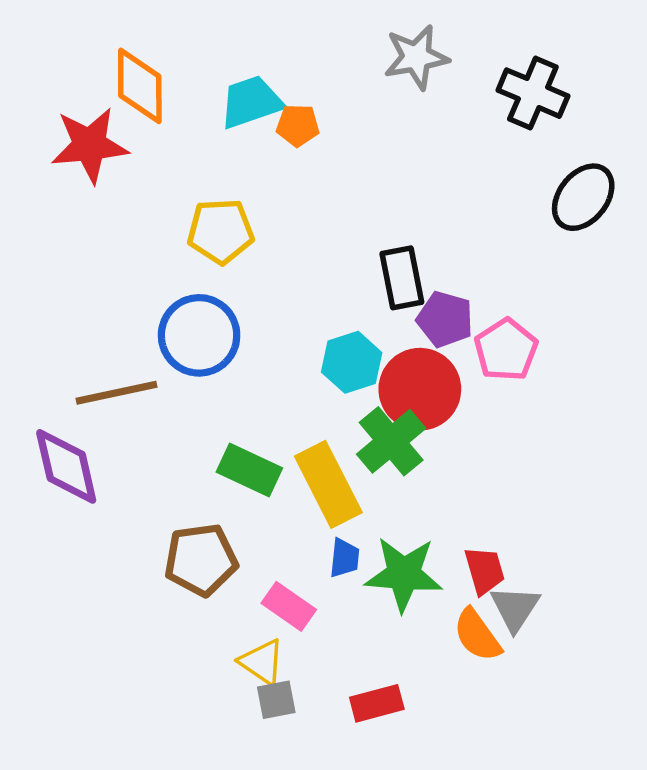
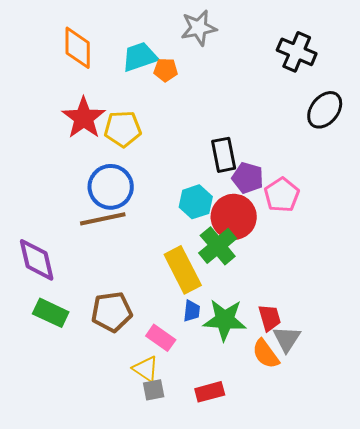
gray star: (416, 57) -> (199, 28), moved
red star: (90, 145) -> (84, 118), moved, turned -30
brown line: (116, 393) -> (103, 219), moved
green rectangle: (249, 470) -> (51, 313), moved

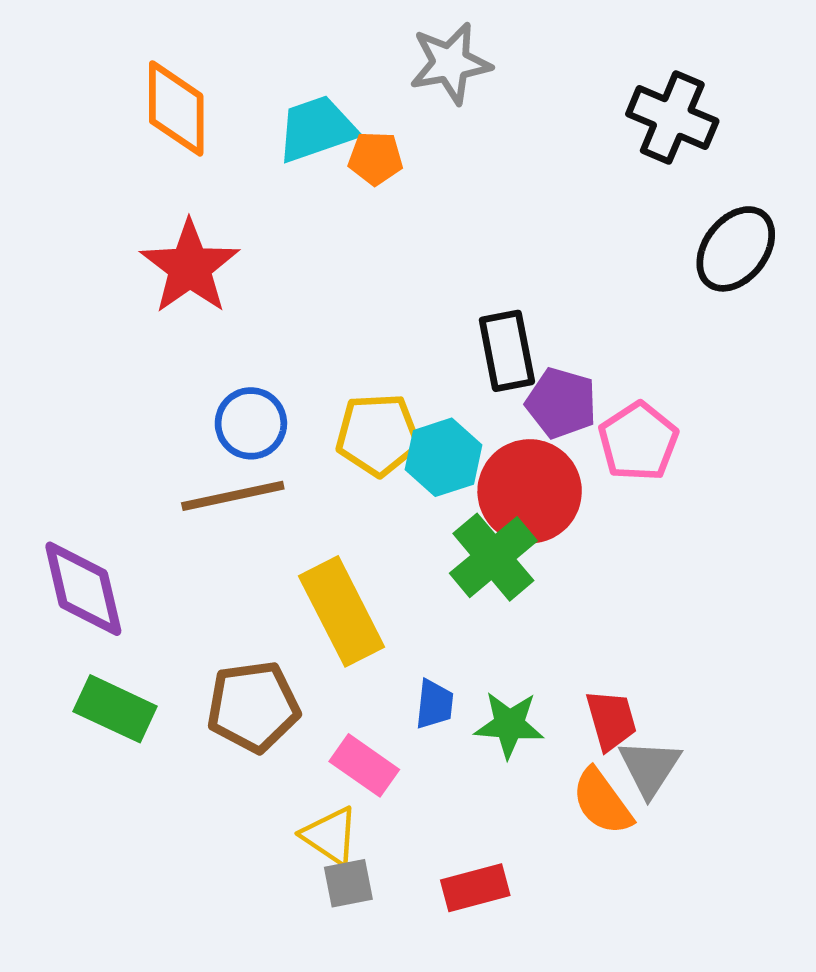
yellow pentagon: (123, 129) -> (378, 435), moved
blue circle: (111, 187) -> (251, 423), size x0.7
yellow rectangle: (183, 270) -> (342, 611), moved
green star: (225, 320) -> (509, 725), size x0.7

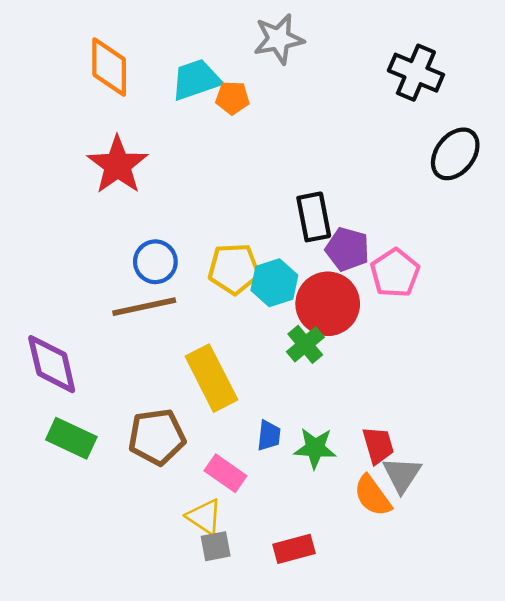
green cross: (493, 557) -> (305, 344), size x0.7

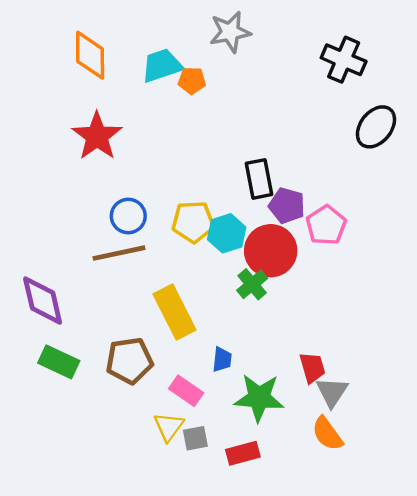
green star: (315, 448) -> (259, 398), moved, size x1.4
orange semicircle: (373, 496) -> (327, 434), moved
yellow triangle: (204, 517) -> (169, 427), turned 32
gray square: (216, 546) -> (195, 438), moved

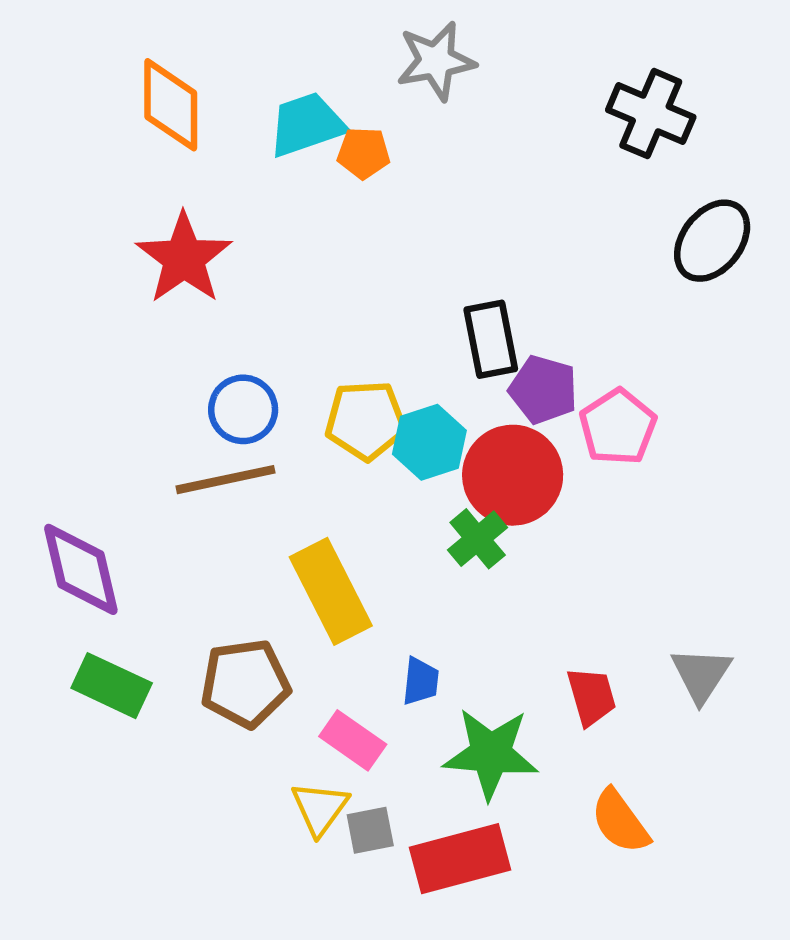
gray triangle: (332, 392) -> (701, 675), moved
red rectangle: (243, 453) -> (460, 859), size x1.5

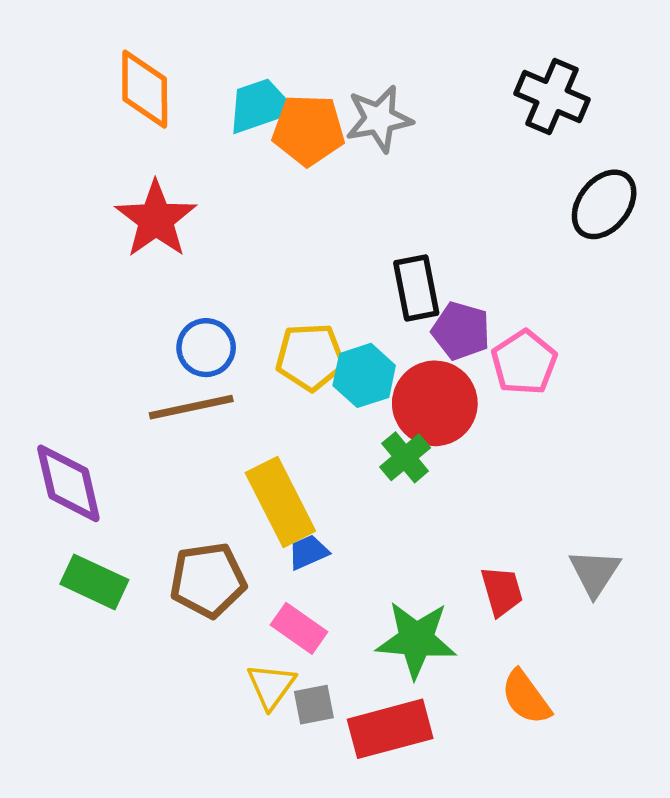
gray star: (436, 61) -> (379, 119), moved
orange pentagon: (364, 153) -> (308, 130), size x1.6
blue trapezoid: (421, 681) -> (308, 552), moved, turned -120

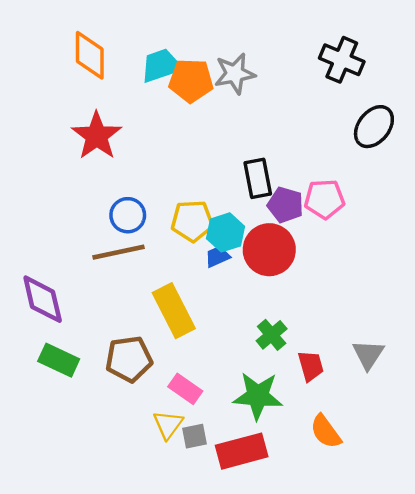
pink pentagon: (524, 362) -> (324, 199), moved, turned 30
green cross: (405, 457) -> (272, 335), moved
blue trapezoid: (308, 552) -> (217, 257), moved

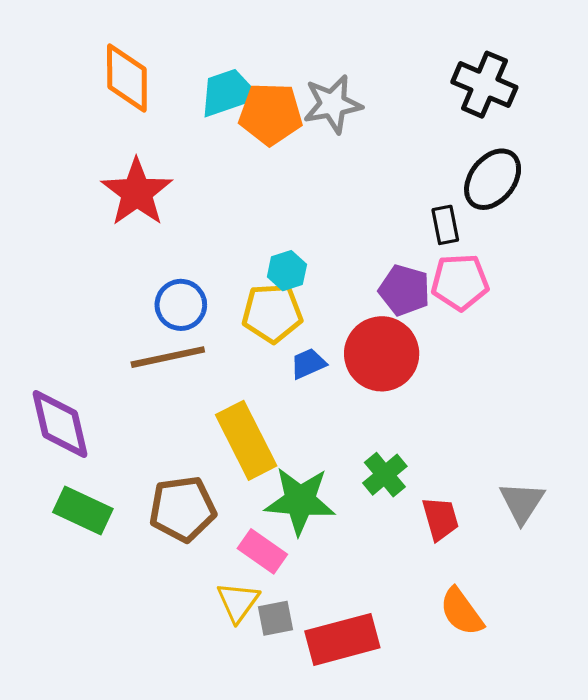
black ellipse: (374, 127) -> (493, 179), moved
black rectangle: (258, 178) -> (445, 225), moved, size x0.7
cyan hexagon: (226, 232) -> (287, 271), moved, size x0.7
green star: (258, 396) -> (300, 501), moved

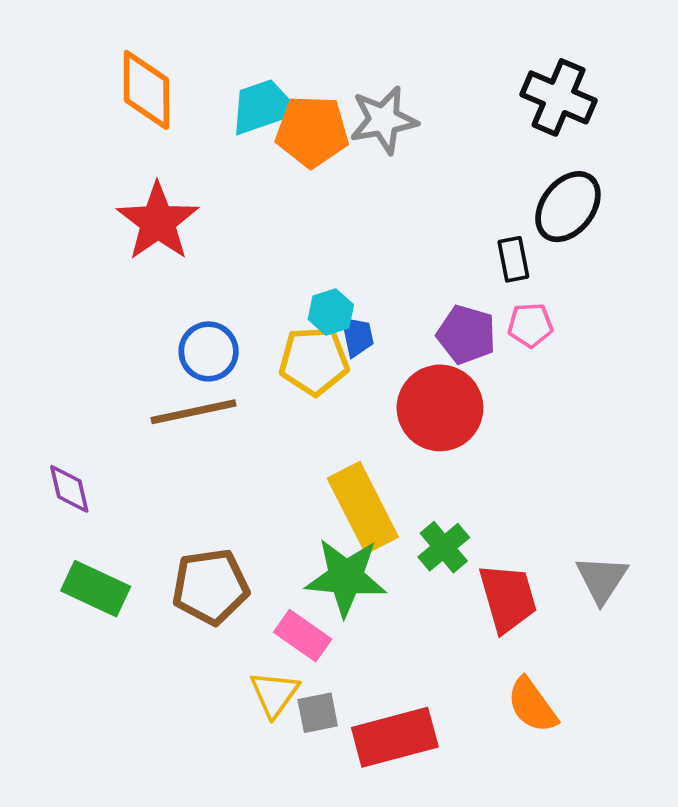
pink pentagon: (460, 282) -> (530, 325), size x0.7
blue trapezoid: (308, 364) -> (357, 336), moved, turned 102
purple diamond: (60, 424) -> (69, 489), size x0.6
yellow rectangle: (246, 440) -> (363, 508), moved
red trapezoid: (440, 519) -> (508, 598), size x1.4

